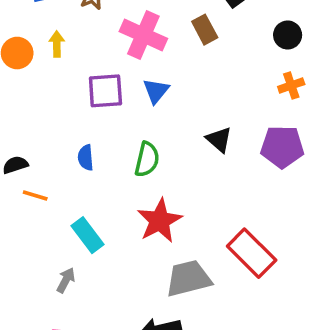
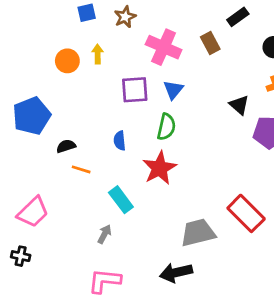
black triangle: (219, 140) -> (239, 105), moved
green semicircle: (147, 159) -> (166, 127), moved
red star: (160, 221) -> (159, 168), moved

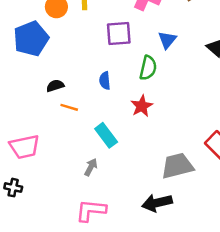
blue triangle: (173, 90) -> (167, 40), moved
blue pentagon: (32, 116) -> (31, 39), moved
red star: (159, 168) -> (142, 106), size x0.7
pink trapezoid: (33, 212) -> (25, 147), turned 32

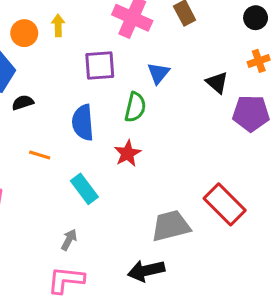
blue semicircle: (105, 81) -> (83, 123), size x1.6
black semicircle: (55, 86) -> (23, 103), moved
gray arrow: (91, 167) -> (69, 240), moved

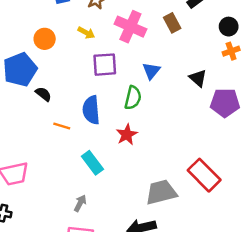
yellow arrow: (58, 25) -> (86, 33), moved, turned 119
orange cross: (259, 61) -> (231, 51), moved
black semicircle: (23, 103) -> (43, 94), turned 56
orange line: (40, 155) -> (62, 126), moved

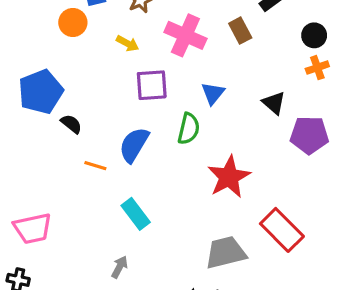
orange circle: (45, 39) -> (73, 22), moved
blue semicircle: (91, 110) -> (134, 145), turned 36
red star: (127, 135) -> (229, 177), moved, size x1.5

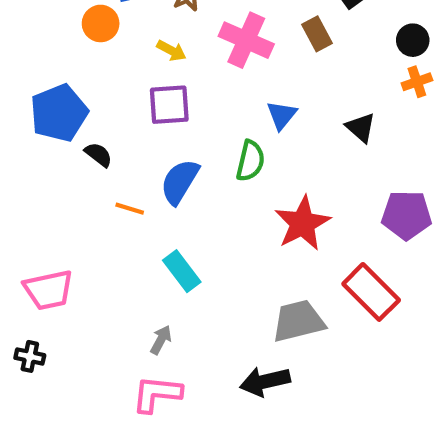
purple square: (152, 85) -> (169, 105), moved
purple pentagon: (309, 135) -> (406, 215), moved

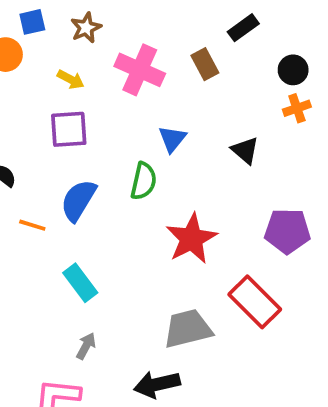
gray arrow: (161, 340) -> (86, 346), moved

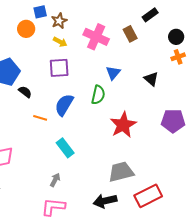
brown star: (86, 28) -> (59, 21), moved
red rectangle: (255, 302) -> (148, 196), moved, turned -72
gray arrow: (86, 346) -> (55, 180), moved

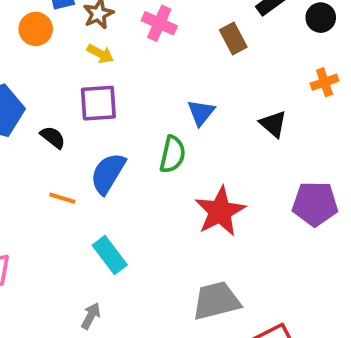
pink cross: (96, 37) -> (159, 23), moved, size x0.7
black circle: (176, 37) -> (321, 18), moved
black semicircle: (25, 92) -> (53, 137), moved

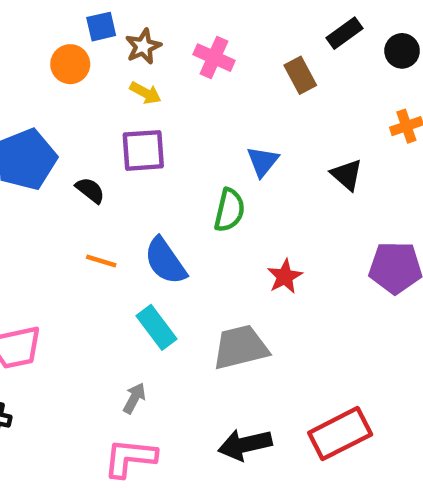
blue semicircle: (108, 173) -> (165, 261), moved, turned -66
red star: (220, 211) -> (285, 276), size x0.6
gray trapezoid: (216, 301) -> (241, 347), moved

